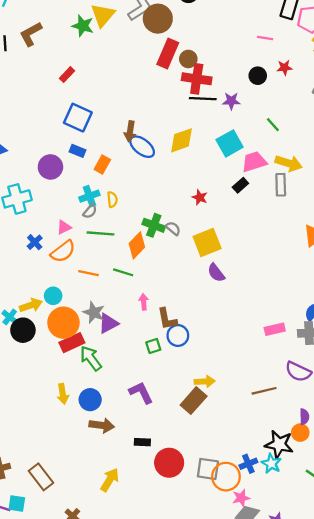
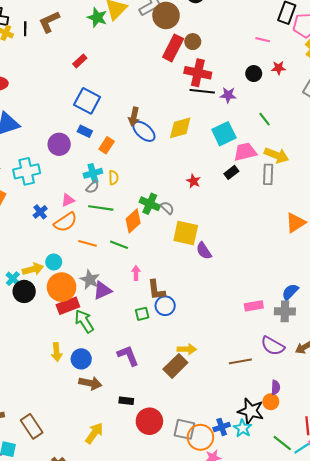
brown circle: (188, 59) -> (193, 42), moved
yellow square: (207, 242) -> (186, 233), moved, turned 30

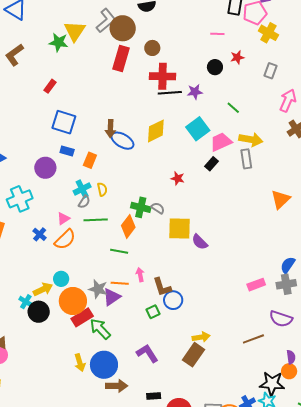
red rectangle: (173, 48) -> (121, 58), moved
orange line: (87, 243) -> (120, 283), moved
blue circle: (81, 359) -> (104, 365), size x1.4

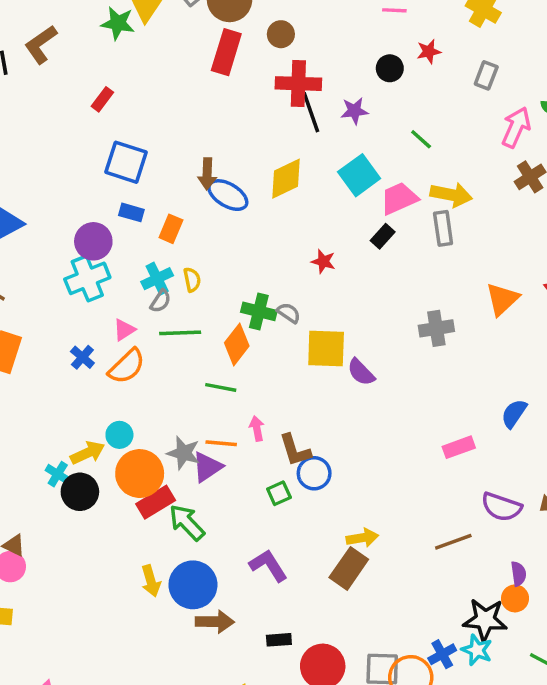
black line: (170, 93) -> (311, 112), turned 75
cyan cross: (20, 199) -> (87, 278), moved
gray cross: (286, 284) -> (436, 328), moved

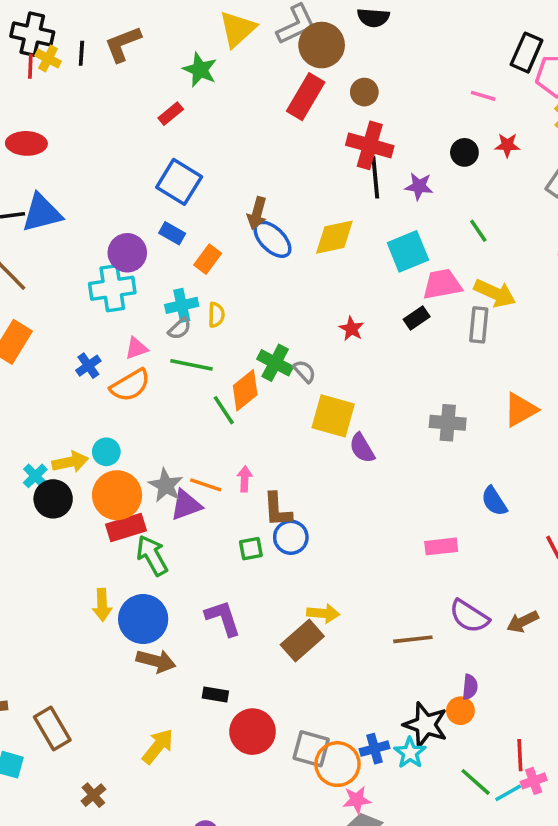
green star: (118, 23) -> (200, 70), moved
green line: (221, 387) -> (224, 410), moved, turned 32
blue semicircle: (514, 414) -> (494, 501), moved, turned -80

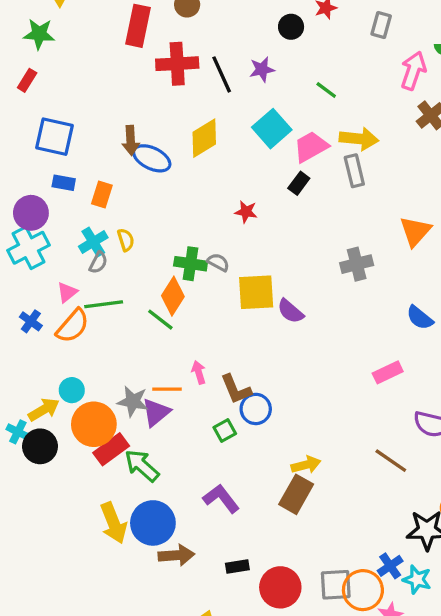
red cross: (370, 145) -> (177, 64), moved
green line: (192, 365) -> (104, 304), moved
yellow arrow: (102, 605) -> (113, 523), size x1.4
brown line: (413, 639) -> (391, 461), turned 60
cyan star: (410, 753) -> (417, 580), moved

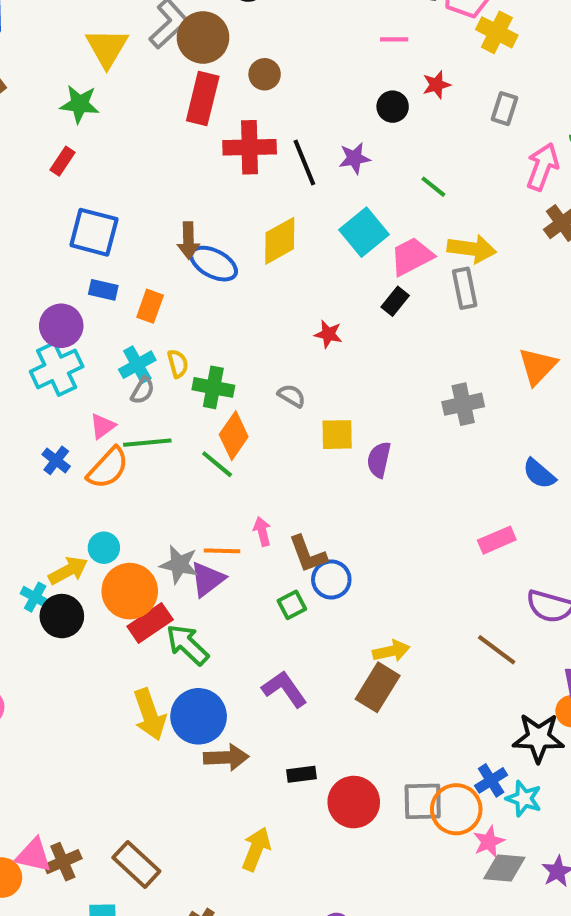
green cross: (191, 264) -> (213, 387), moved
yellow square: (256, 292) -> (337, 435), size x0.7
purple semicircle: (290, 311) -> (379, 460), turned 60

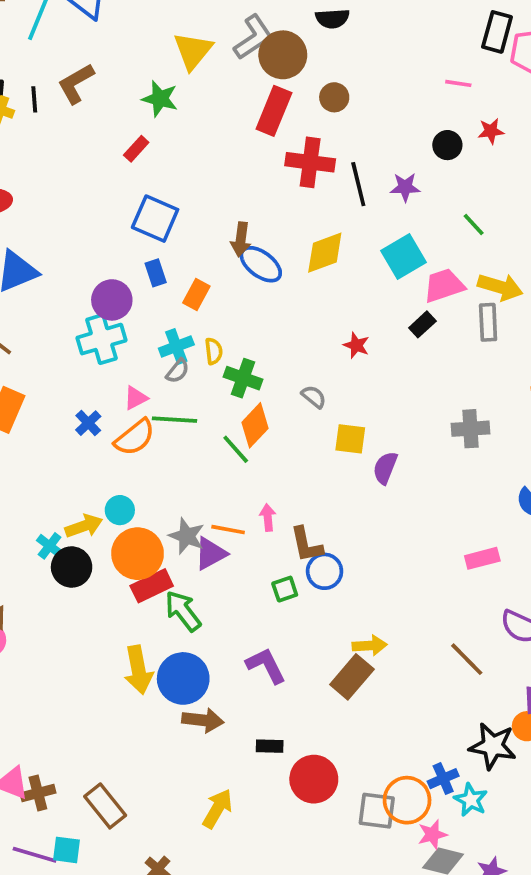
blue rectangle: (103, 290) -> (156, 273), turned 50
gray square: (423, 801) -> (377, 811), moved

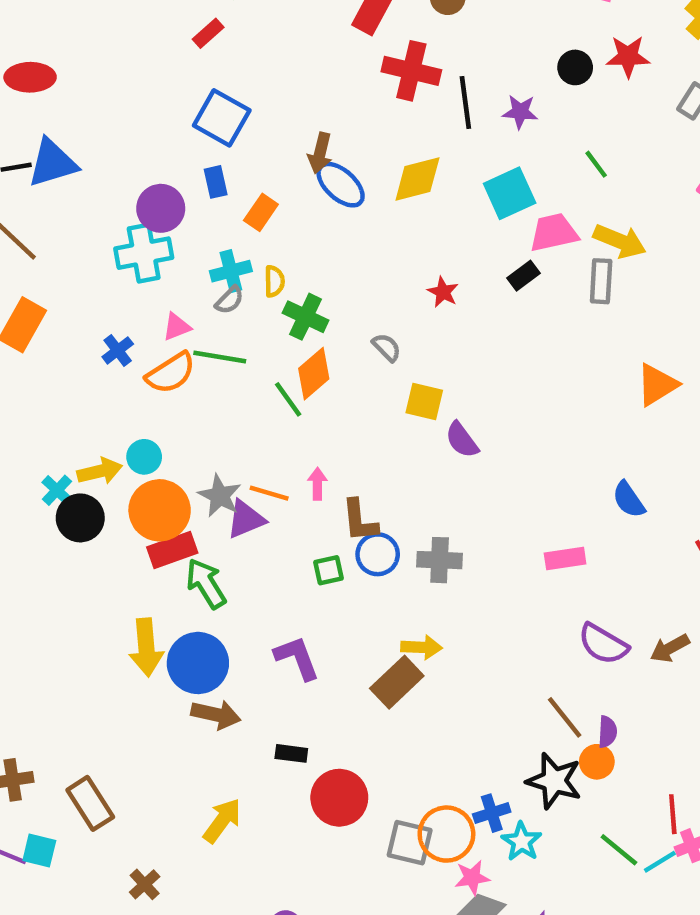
red star: (491, 131) -> (628, 56), size x1.4
gray cross: (470, 429) -> (440, 560), moved
purple semicircle: (385, 468) -> (462, 440), turned -64
brown line: (467, 659) -> (565, 717), moved

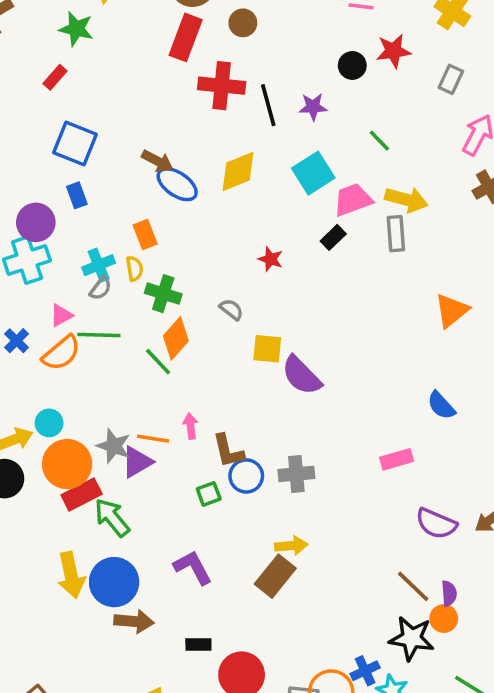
brown arrow: (320, 153) -> (157, 161), turned -68
orange rectangle: (261, 212) -> (145, 235), moved, turned -48
purple semicircle: (462, 440) -> (301, 375), size x1.4

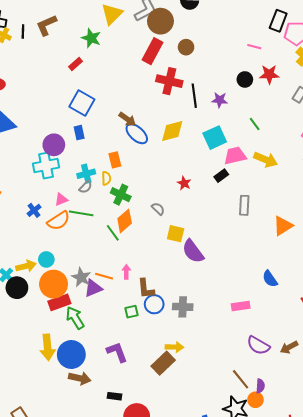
gray rectangle: (396, 234) -> (244, 205), moved

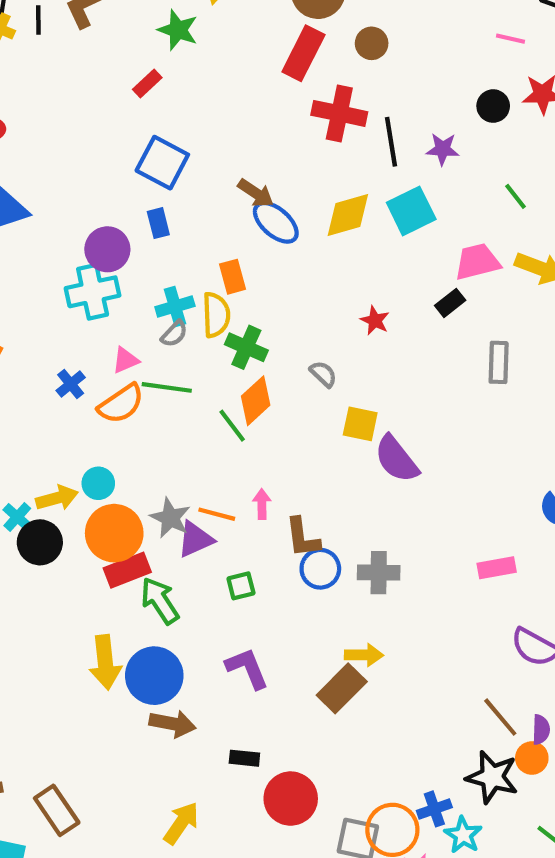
cyan square: (215, 138) -> (411, 211), moved
yellow semicircle: (106, 178) -> (216, 315), size x1.5
green square: (132, 312) -> (241, 586), moved

